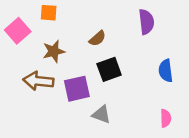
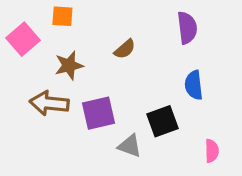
black square: (109, 69) -> (163, 121), moved
blue semicircle: (166, 71) -> (194, 85), moved

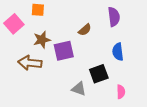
brown semicircle: (125, 49) -> (85, 30), moved
purple square: (99, 113) -> (64, 51), moved
pink semicircle: (212, 151) -> (121, 92), moved

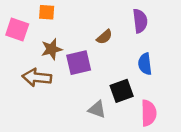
pink square: (14, 24) -> (17, 29), turned -30
pink semicircle: (121, 92) -> (149, 113), size x1.5

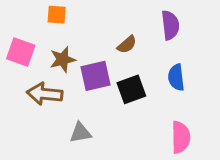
pink square: (17, 29) -> (21, 52), moved
black square: (122, 91) -> (131, 89), moved
gray triangle: (97, 109) -> (81, 133), moved, turned -30

